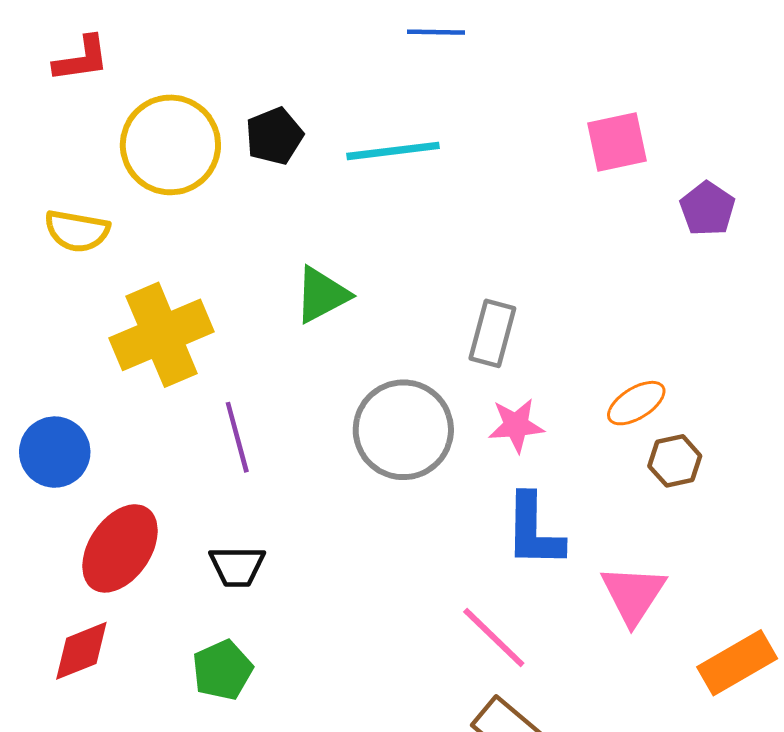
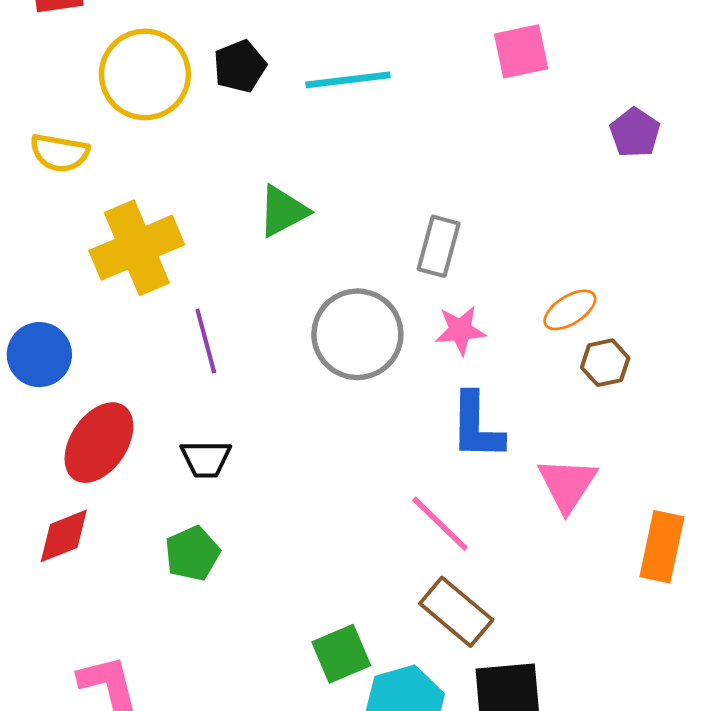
pink square: (617, 142) -> (521, 51), moved
orange rectangle: (737, 663) -> (662, 547), turned -48

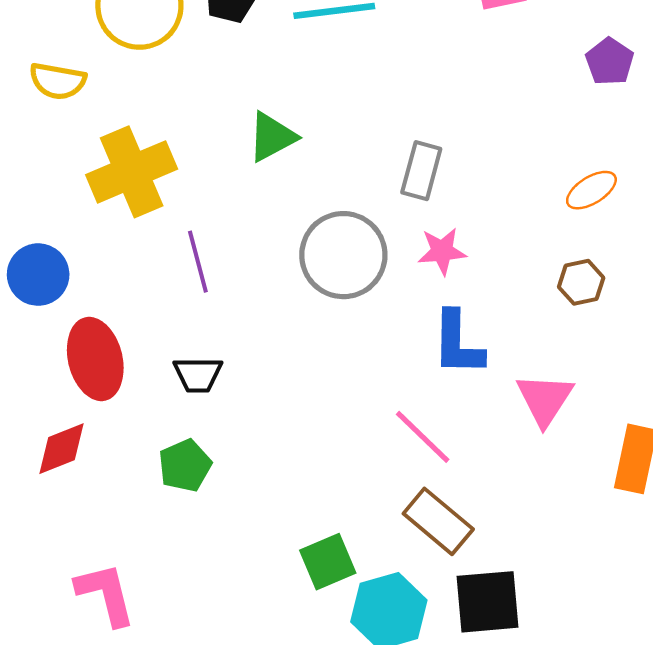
orange ellipse: (570, 310) -> (591, 190), moved
red ellipse: (99, 443) -> (95, 359), turned -48

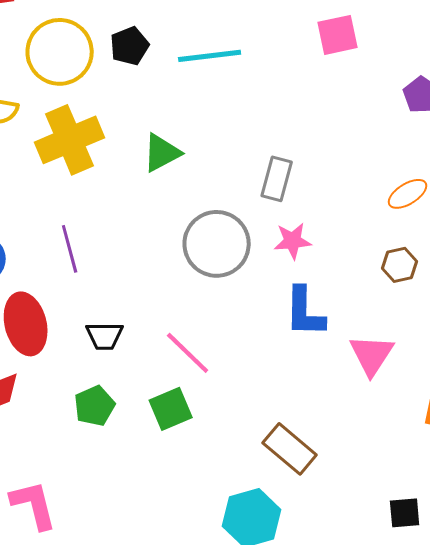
yellow cross: (132, 172) -> (70, 140), moved
purple line: (198, 262) -> (70, 249), moved
pink line: (423, 437) -> (188, 353), moved
green square: (328, 562) -> (171, 409), moved
black square: (488, 602) -> (405, 513), moved, size x0.6

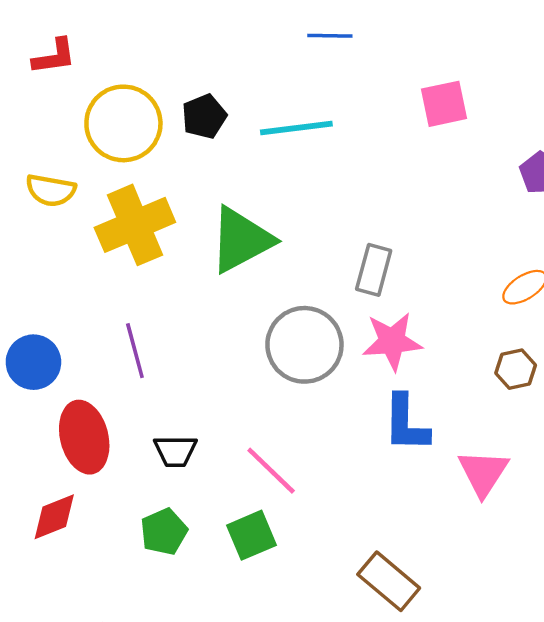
green triangle: (162, 153) -> (241, 240), size x1.5
pink star: (293, 241) -> (392, 341), size x1.4

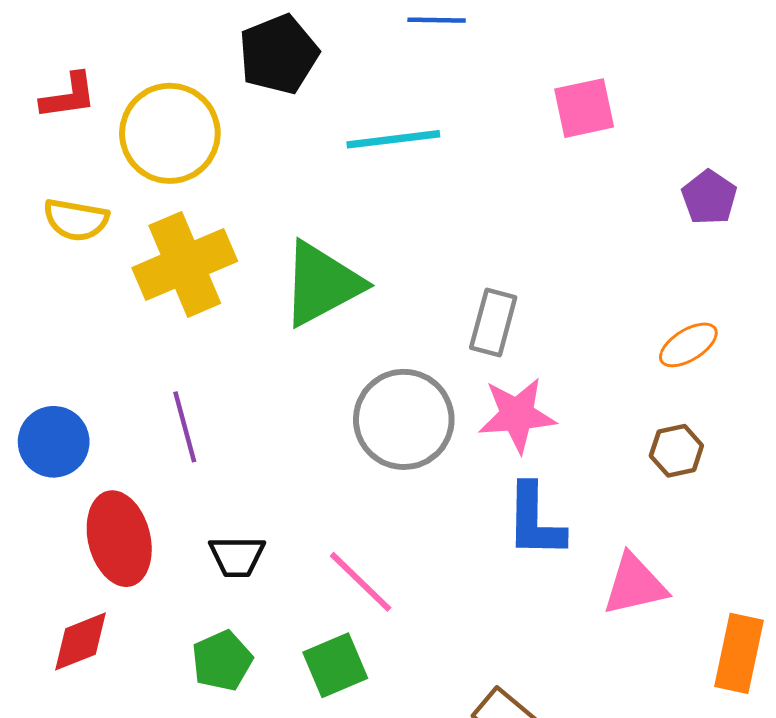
red L-shape: (54, 57) -> (69, 96), moved
black pentagon: (204, 116) -> (279, 54), moved, size x1.4
pink triangle: (483, 473) -> (635, 585), turned 44

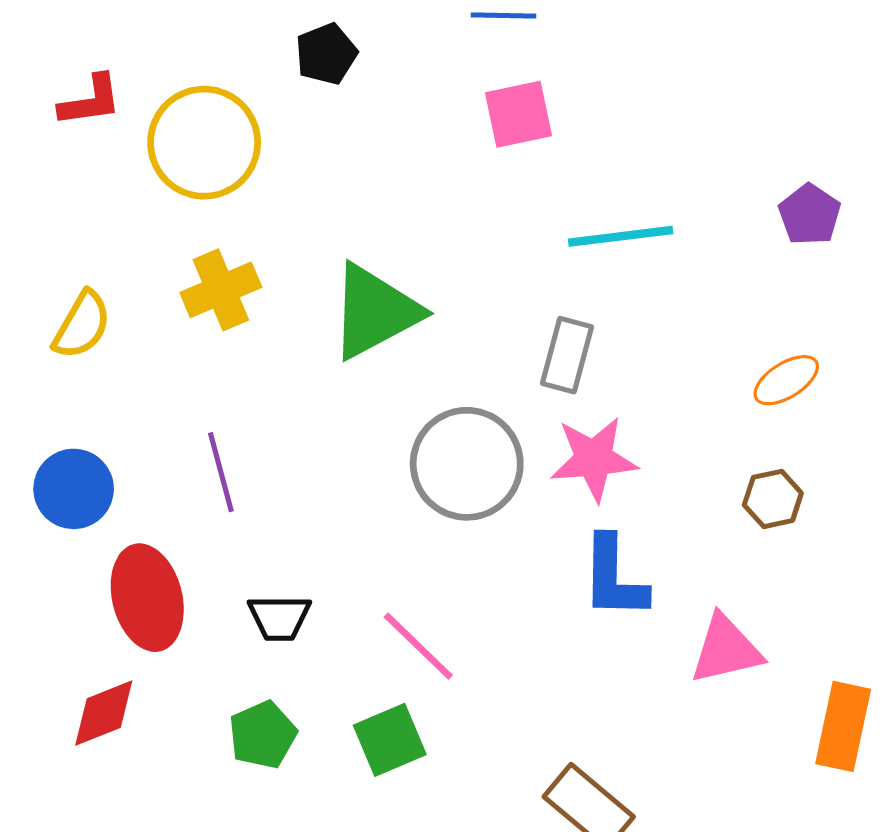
black pentagon: (279, 54) -> (326, 54), size x0.7
pink square: (584, 108) -> (519, 114), moved
cyan line: (393, 139) -> (621, 236), moved
yellow semicircle: (76, 220) -> (82, 325), moved, turned -70
yellow cross: (185, 264) -> (221, 290), size x0.7

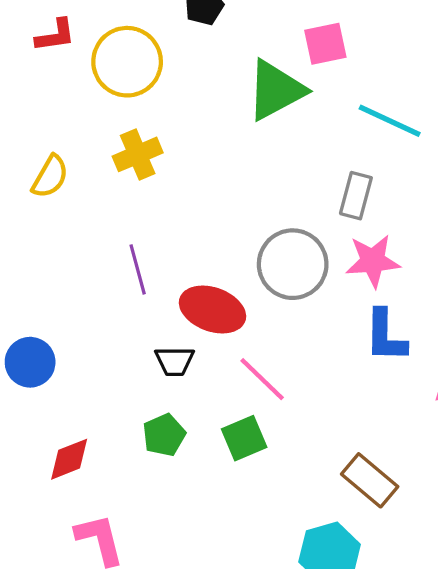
cyan line: (621, 236) -> (390, 121), turned 32
green triangle: (375, 312) -> (276, 90), moved
blue circle: (74, 489) -> (30, 362), moved
red ellipse: (147, 598) -> (213, 309), moved, turned -56
red diamond: (104, 713) -> (69, 459), moved

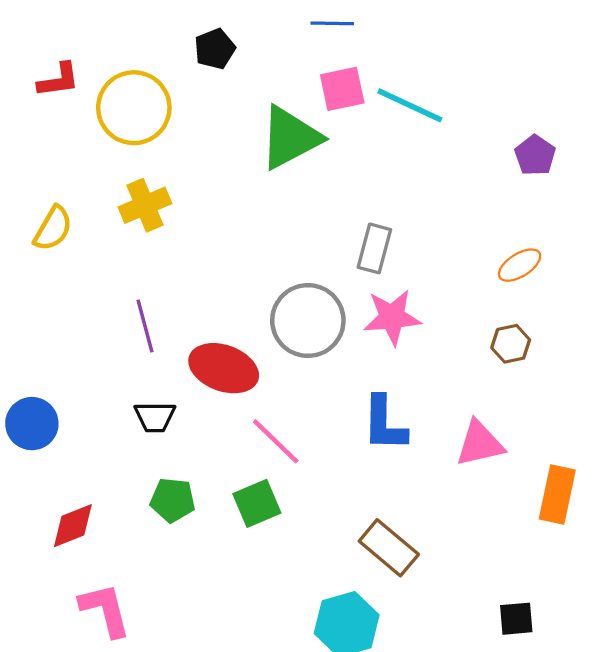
cyan line: (390, 121) -> (410, 105), moved
blue L-shape: (385, 336) -> (384, 424), moved
black trapezoid: (175, 361) -> (155, 417), moved
green pentagon: (164, 435) -> (173, 500), turned 30

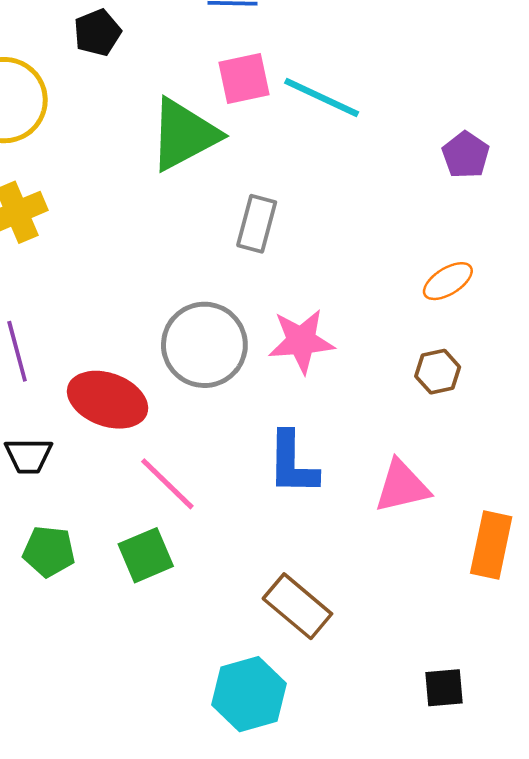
gray rectangle: (374, 248) -> (257, 224), moved

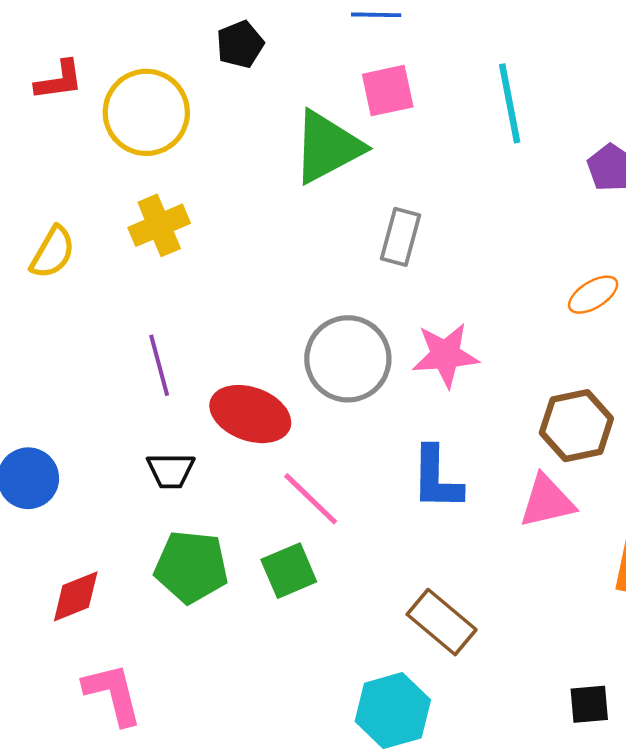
cyan line: (322, 98) -> (510, 103), moved, turned 54
brown hexagon: (438, 372) -> (576, 426), moved, size x1.6
green pentagon: (49, 551) -> (191, 567), size x1.4

